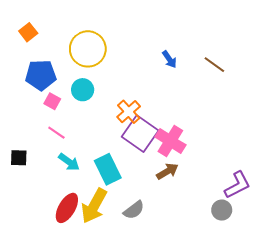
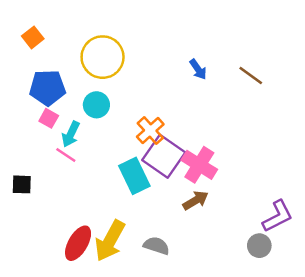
pink square: (52, 101) -> (49, 118), moved
cyan arrow: (69, 162) -> (71, 134), moved, turned 80
cyan rectangle: (108, 169) -> (134, 176), moved
gray semicircle: (134, 210) -> (156, 246), turned -125

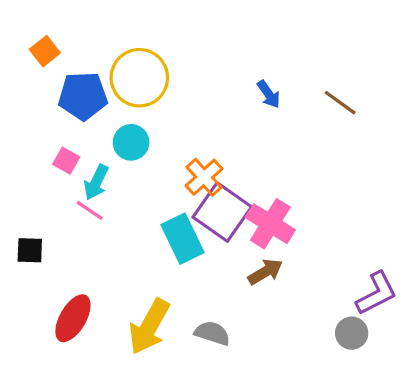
blue pentagon: (47, 88) -> (83, 96), moved
red ellipse: (78, 243) -> (73, 318), moved

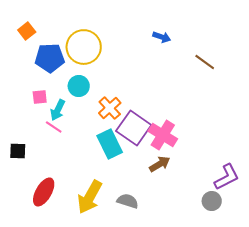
blue arrow: (269, 94) -> (162, 37), moved, turned -36
pink square: (66, 161) -> (40, 97), turned -35
orange cross: (204, 177) -> (110, 108), moved

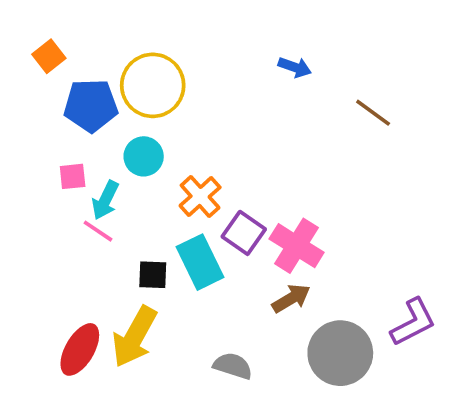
purple square: (134, 128) -> (244, 233), size x0.7
black square: (18, 151) -> (153, 275), moved
yellow arrow: (90, 197) -> (134, 337), moved
gray circle: (212, 201) -> (340, 353), moved, size x1.8

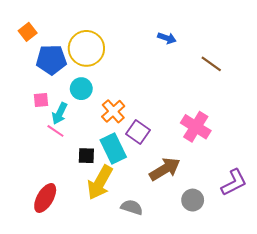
pink cross: (297, 246) -> (196, 127), moved
brown arrow: (291, 298) -> (165, 169), size x1.4
yellow arrow: (134, 337) -> (100, 183), moved
gray circle: (340, 353) -> (193, 200), size x0.6

